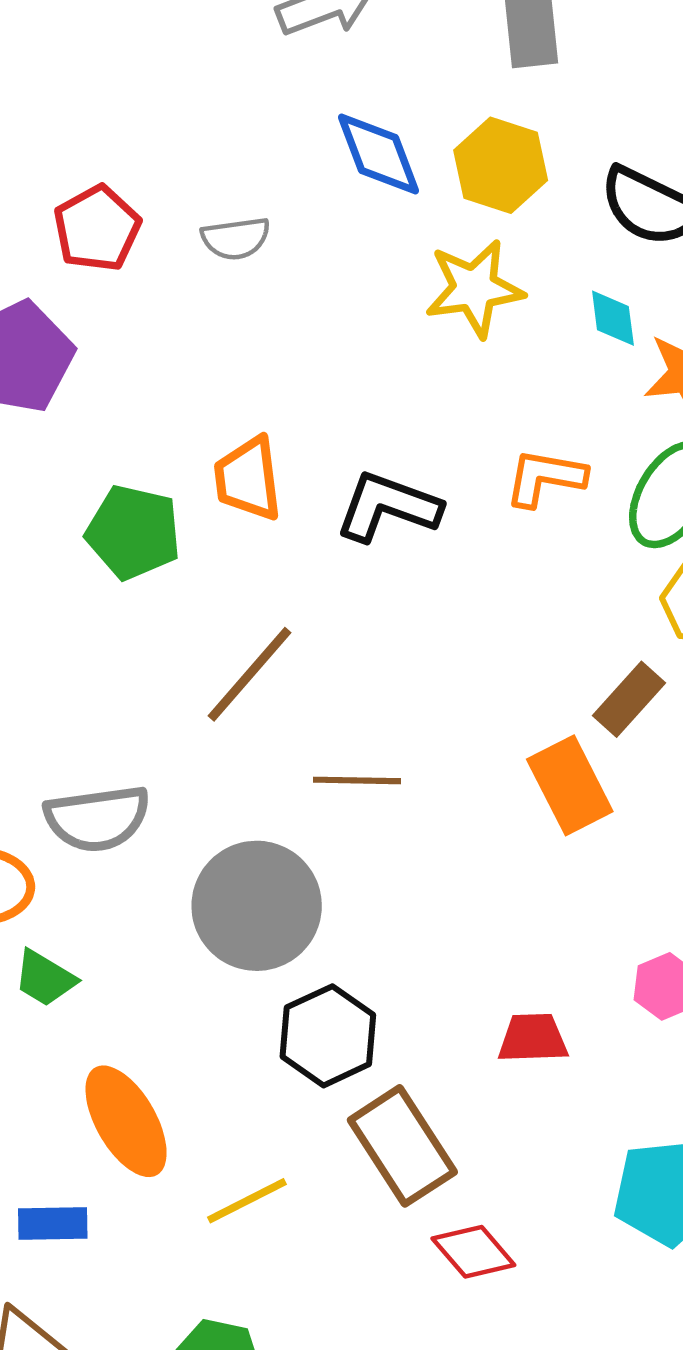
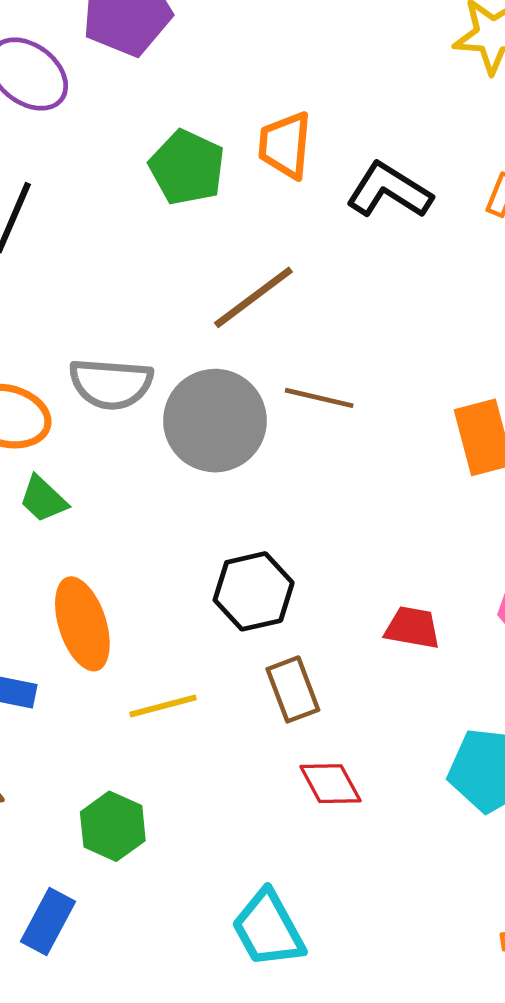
gray circle: (257, 906) -> (215, 421), moved
brown rectangle: (402, 1146) -> (293, 689), size x0.7

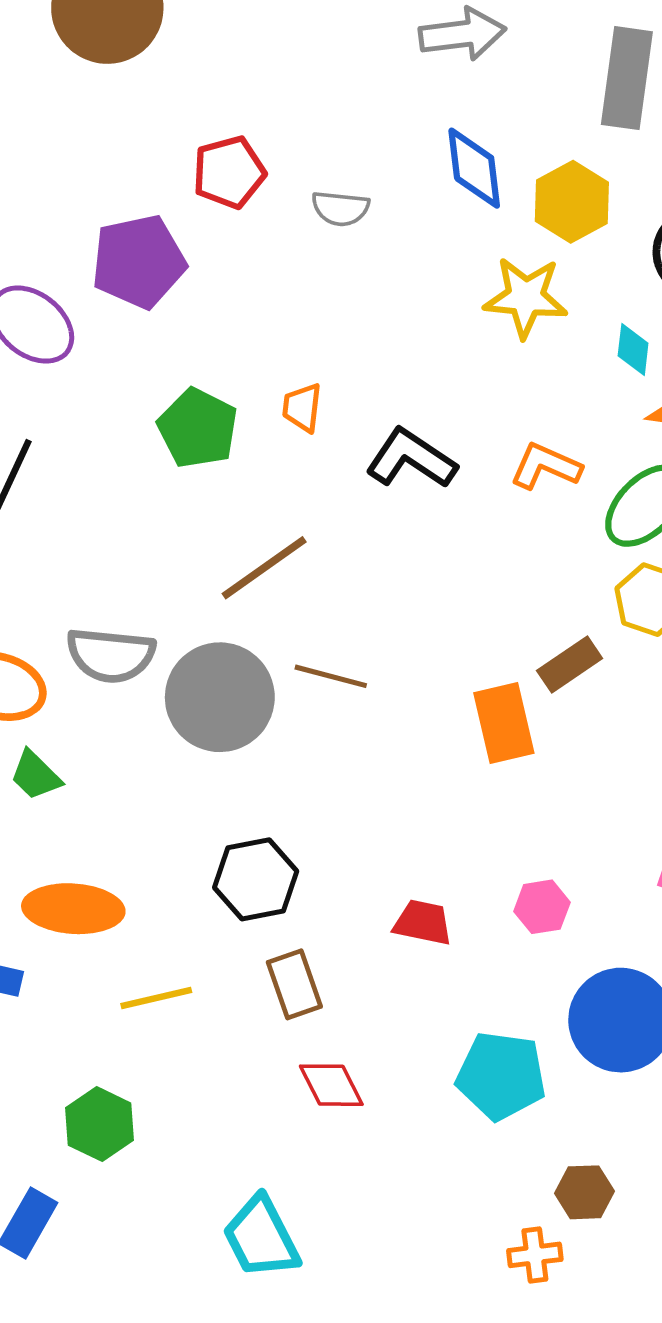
orange trapezoid: (285, 145) -> (302, 407), size x0.7
orange ellipse: (82, 624) -> (73, 909), turned -70

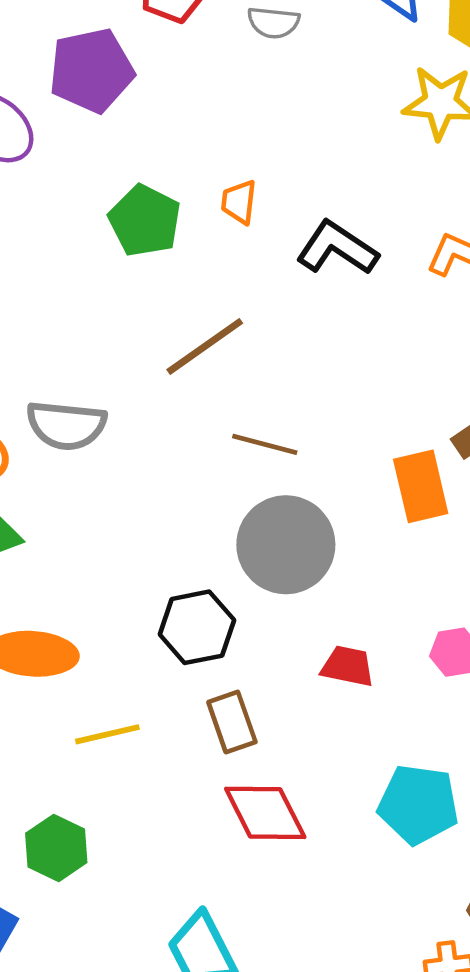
gray circle: (220, 697) -> (286, 545), moved
red diamond: (331, 1085) -> (265, 813), size x1.4

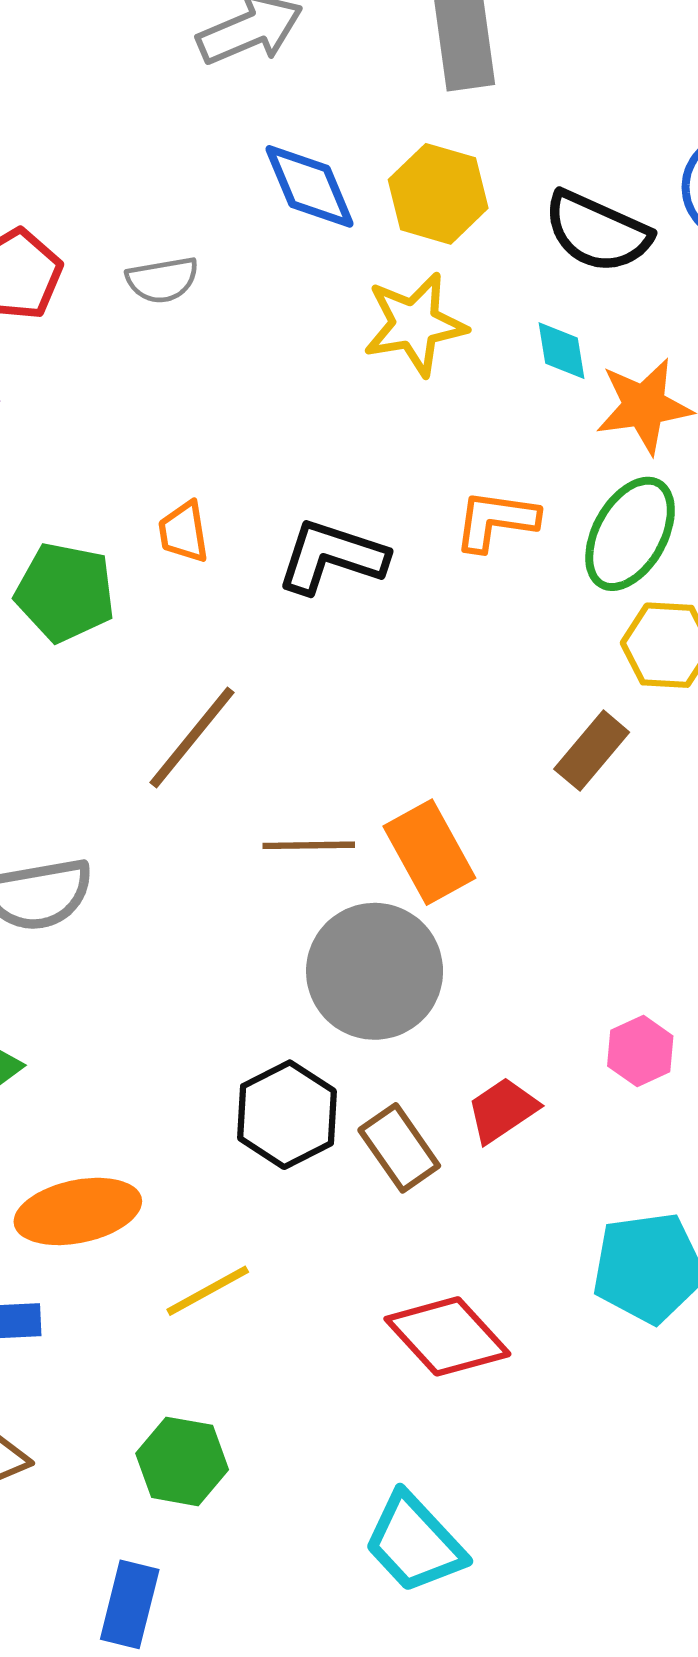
orange rectangle: (421, 486) -> (429, 852), moved
red trapezoid: (348, 666) -> (502, 1110), turned -30
brown rectangle: (232, 722) -> (399, 1148), moved

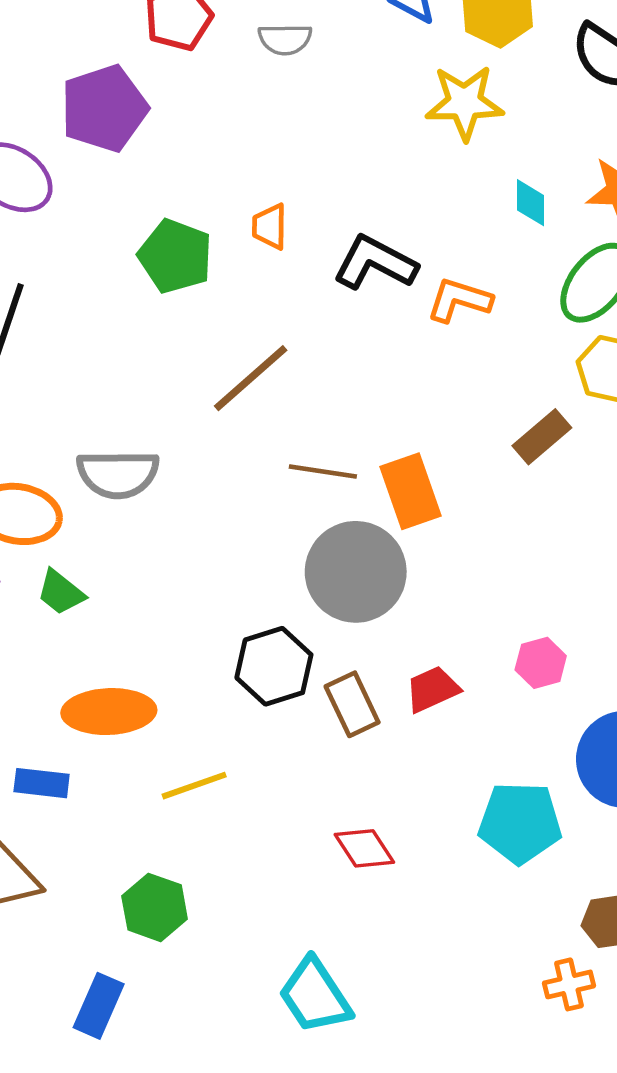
cyan diamond: (562, 351) -> (531, 203), moved
orange L-shape: (496, 521) -> (459, 300), moved
red diamond: (447, 1336) -> (364, 848), size x0.7

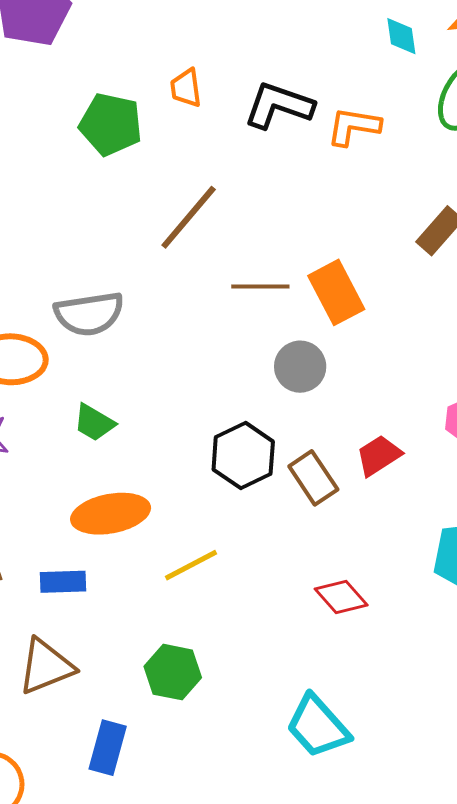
gray circle: (356, 572) -> (300, 367), size x0.6
green trapezoid: (61, 592) -> (94, 423), moved
blue rectangle: (99, 1006) -> (108, 748), moved

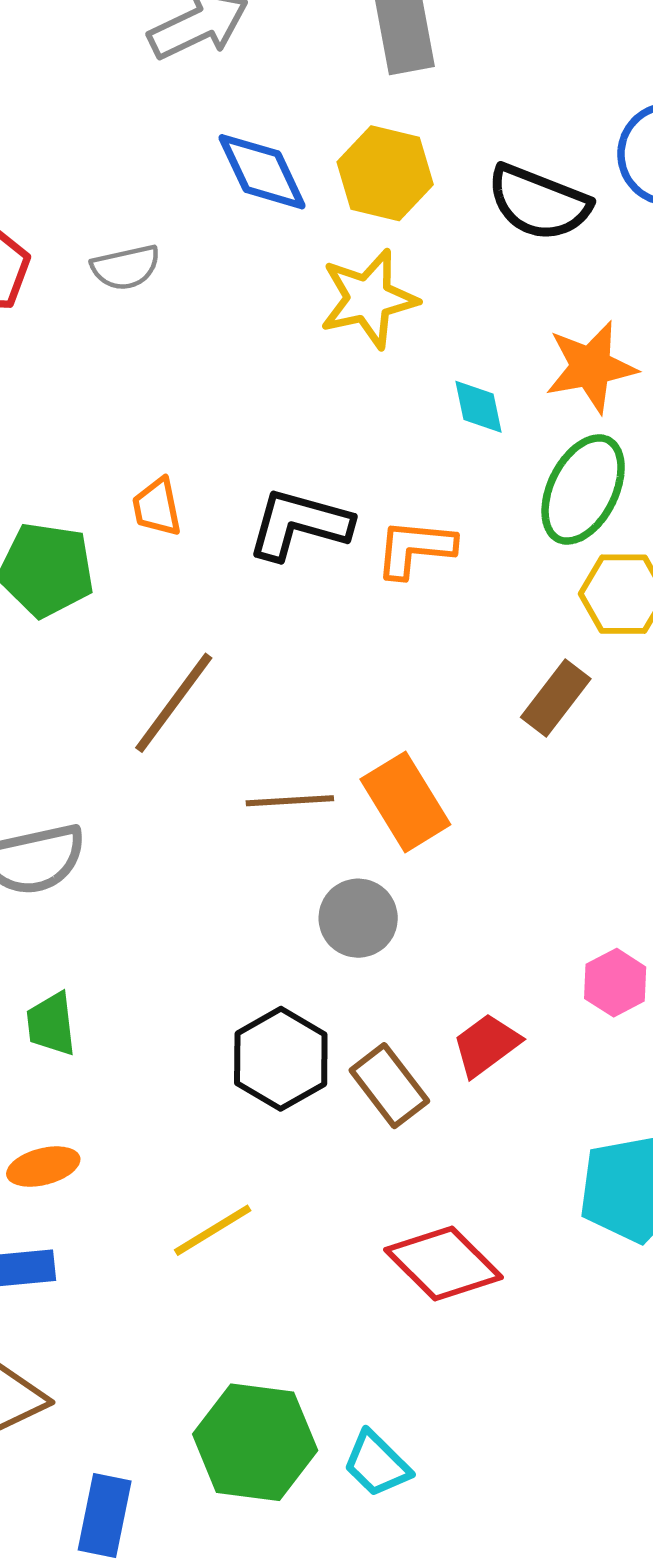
green trapezoid: (94, 423) -> (51, 1024), turned 57
orange ellipse: (111, 514) -> (43, 1167), moved, size x0.6
red diamond: (341, 597) -> (444, 1263), size x1.4
green hexagon: (173, 672) -> (255, 1442), moved, size x1.4
cyan trapezoid: (318, 726) -> (377, 1464), moved, size x0.7

